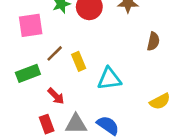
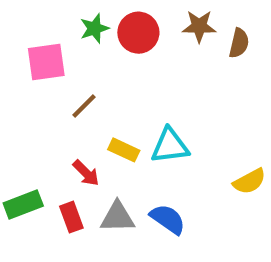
brown semicircle: (153, 41) -> (239, 43), moved
yellow rectangle: (79, 61) -> (124, 150), moved, turned -42
green rectangle: (28, 73) -> (23, 204), moved

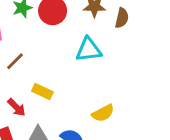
cyan triangle: (170, 146) -> (89, 50), moved
yellow semicircle: (249, 181) -> (103, 113), moved

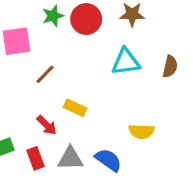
brown semicircle: (122, 18) -> (170, 67), moved
yellow semicircle: (103, 113) -> (142, 131), turned 30

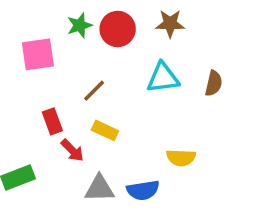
brown line: (45, 74) -> (94, 91), moved
red rectangle: (35, 158) -> (52, 121), moved
blue semicircle: (108, 160) -> (143, 190), turned 136

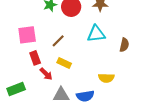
pink square: (38, 54) -> (27, 35), moved
brown semicircle: (214, 83) -> (124, 45), moved

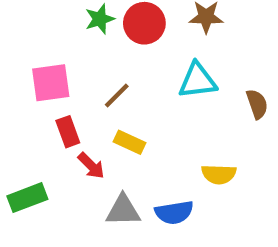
brown semicircle: (124, 45) -> (257, 104), turned -32

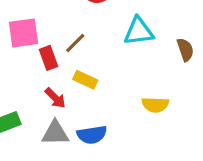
red rectangle: (68, 132) -> (49, 58), moved
gray triangle: (123, 210) -> (55, 133), moved
blue semicircle: (174, 212) -> (92, 135), moved

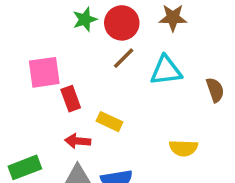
brown line: (75, 43) -> (124, 58), moved
red arrow: (55, 98) -> (78, 141), turned 140

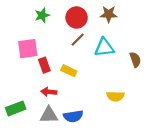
green star: (85, 19) -> (42, 15), moved
yellow rectangle: (109, 122) -> (69, 71), moved

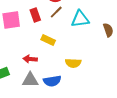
red rectangle: (44, 65) -> (35, 15), moved
yellow semicircle: (115, 96) -> (73, 63), moved

